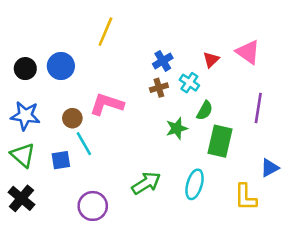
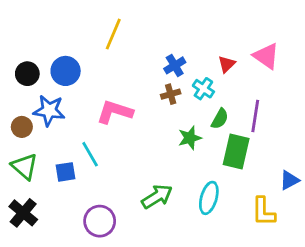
purple line: (258, 108) -> (255, 116), moved
blue star: (25, 116) -> (49, 111), moved
brown circle: (72, 118) -> (22, 127), moved

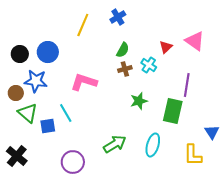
blue cross: (175, 65) -> (118, 17), moved
green semicircle: (220, 119) -> (123, 50), moved
green triangle: (25, 166) -> (28, 113), moved
blue triangle: (289, 180) -> (212, 132), turned -35

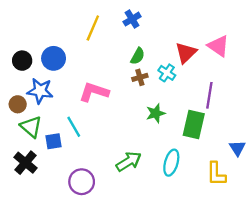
red triangle: (166, 47) -> (186, 53), size x1.5
black cross: (17, 156) -> (26, 163), moved

